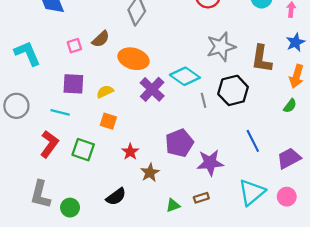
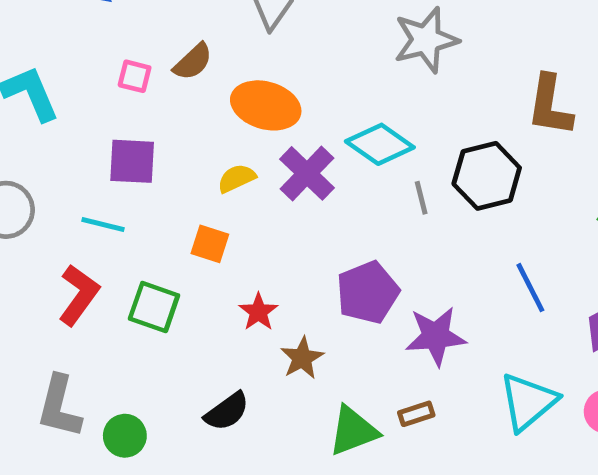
pink square: (74, 46) -> (135, 76), turned 32
gray star: (221, 47) -> (426, 40), moved
yellow semicircle: (105, 92) -> (237, 178), moved
green triangle: (173, 205) -> (353, 431), size x1.6

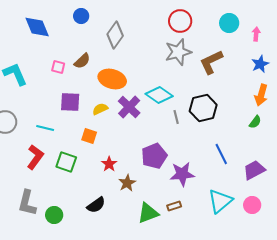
brown L-shape: (550, 105) -> (211, 62), moved, turned 56
purple square: (132, 161) -> (70, 102), moved

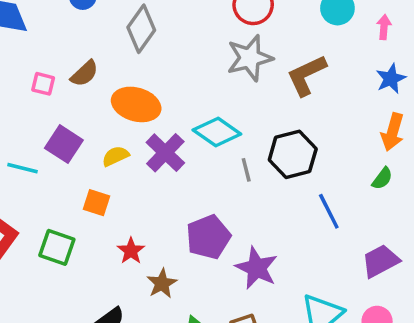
purple square: (70, 102) -> (64, 144), turned 30
cyan line: (45, 128) -> (23, 168), moved
blue line: (221, 154) -> (329, 211), moved
purple star: (182, 174) -> (257, 268), turned 30

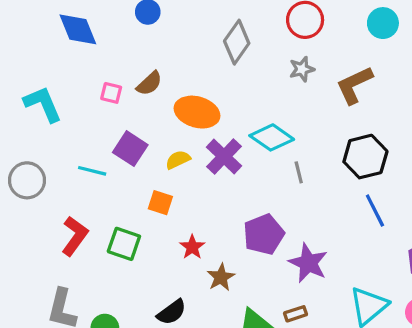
gray diamond: (141, 29) -> (237, 42), moved
gray star: (250, 58) -> (302, 69), size x0.6
black hexagon: (293, 154) -> (365, 157), moved

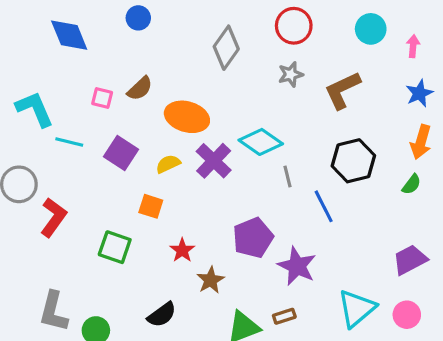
cyan line: (92, 171) -> (69, 142), moved
blue line: (375, 211) -> (324, 206), moved
red L-shape: (75, 236) -> (53, 217), moved

